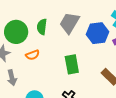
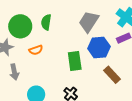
gray trapezoid: (69, 23) -> (89, 22), moved
blue hexagon: (97, 33) -> (99, 47), moved

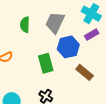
green semicircle: (46, 22) -> (25, 25), moved

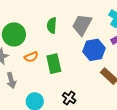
green rectangle: (46, 63) -> (54, 64), moved

